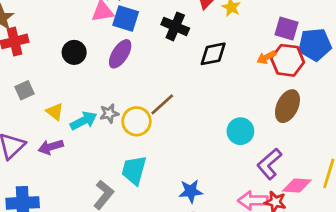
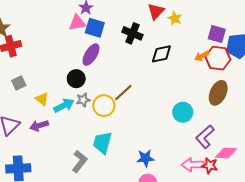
black circle: (74, 52) -> (76, 79), moved

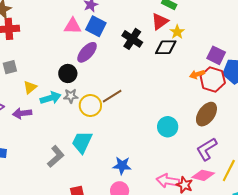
pink triangle: (77, 23) -> (73, 26), moved
black diamond: (161, 54) -> (166, 47), moved
yellow triangle: (42, 99) -> (30, 87), turned 32
purple L-shape: (205, 137) -> (207, 149), moved

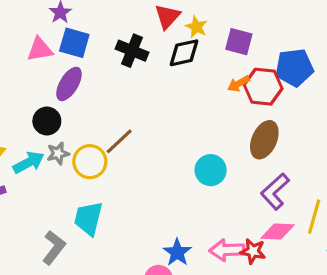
purple square: (216, 55) -> (239, 42), moved
blue star: (122, 166) -> (177, 252), moved, turned -30

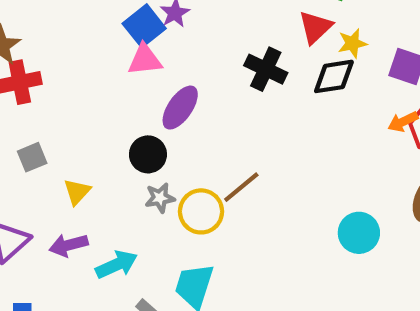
yellow star: (196, 27) -> (352, 43), turned 30
blue square: (74, 43) -> (144, 26), moved, turned 32
cyan arrow: (29, 162) -> (117, 265), moved

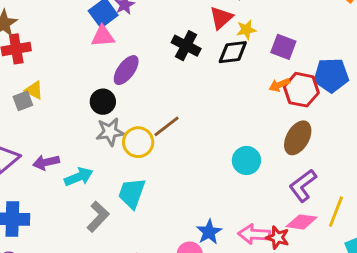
yellow triangle: (77, 192) -> (34, 90), moved, turned -48
gray star: (160, 198) -> (110, 132), size x1.4

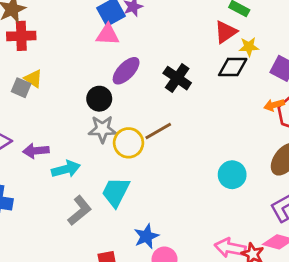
black cross: (186, 46) -> (177, 78), moved
gray square: (23, 101) -> (21, 88), turned 36
blue star: (209, 232) -> (146, 236), moved

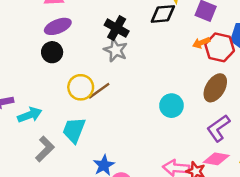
purple ellipse: (126, 71) -> (58, 26), moved, turned 30
gray star: (102, 129) -> (116, 50), moved, turned 30
brown line: (158, 131) -> (99, 91), moved

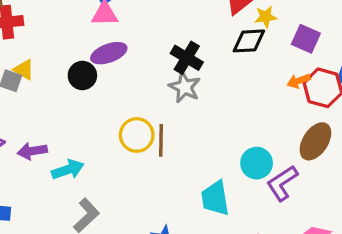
black circle: (52, 52) -> (82, 75), moved
brown line: (99, 91) -> (161, 140), turned -55
purple L-shape: (218, 128) -> (282, 183), moved
cyan trapezoid: (74, 130) -> (215, 198), moved, turned -32

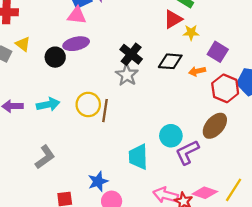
black diamond: (249, 41) -> (170, 61), moved
yellow triangle: (24, 70) -> (23, 44), moved
orange arrow: (299, 81) -> (197, 71), moved
cyan arrow: (68, 170) -> (48, 104), moved

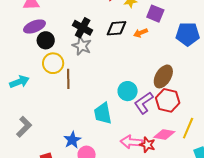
black circle: (55, 57) -> (46, 40), moved
red hexagon: (225, 88) -> (168, 100), moved
yellow circle: (88, 104) -> (53, 63), moved

